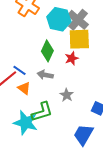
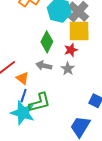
blue line: (20, 70) -> (24, 96), moved, turned 72
gray star: (67, 95) -> (68, 69), moved

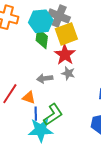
green diamond: (47, 42) -> (42, 38), moved
red star: (71, 50) -> (65, 55), size x1.5

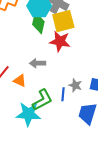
red star: (65, 55) -> (60, 41), turned -30
gray star: (68, 73) -> (75, 85), moved
blue line: (36, 114) -> (63, 94), moved

